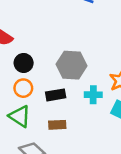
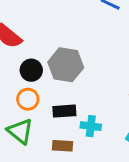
gray hexagon: (72, 65) -> (66, 65), moved
cyan cross: (93, 95) -> (91, 126), moved

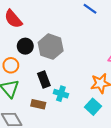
orange circle: (28, 99) -> (11, 65), moved
black rectangle: (64, 111) -> (44, 80), turned 63

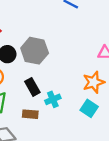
cyan cross: (61, 94) -> (53, 99), turned -32

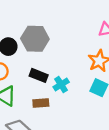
black rectangle: (32, 87) -> (39, 75), turned -30

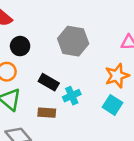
gray hexagon: (35, 39) -> (73, 41), moved

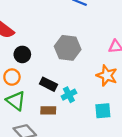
orange star: (117, 76) -> (107, 76), turned -30
cyan square: (112, 105) -> (103, 111), moved, turned -35

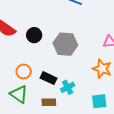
black circle: (22, 54) -> (34, 35), moved
orange circle: (12, 77) -> (24, 71), moved

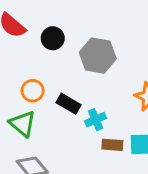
brown rectangle: (49, 102) -> (112, 145), moved

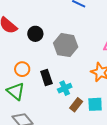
black rectangle: (69, 104) -> (46, 78), turned 42
brown rectangle: (112, 145) -> (76, 105), turned -56

